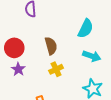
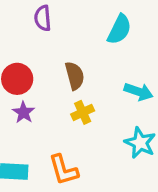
cyan semicircle: (86, 29) -> (119, 29), moved

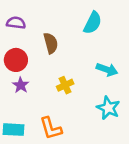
purple semicircle: (43, 18) -> (16, 23), moved, turned 102
brown semicircle: (75, 76) -> (51, 43), moved

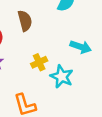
cyan star: (108, 108) -> (62, 77), moved

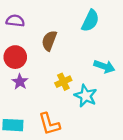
brown semicircle: (25, 21) -> (49, 41), turned -144

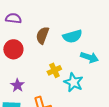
cyan semicircle: (90, 21) -> (72, 36), moved, turned 48
purple star: (20, 82) -> (17, 85), moved

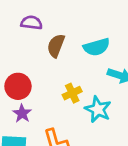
purple semicircle: (13, 18) -> (32, 23), moved
red circle: (13, 49) -> (18, 86), moved

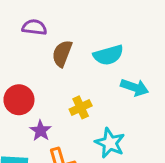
cyan star: (98, 109) -> (110, 143), moved
purple star: (22, 113) -> (41, 131), moved

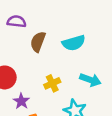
cyan arrow: (135, 87) -> (90, 80), moved

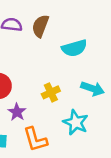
brown semicircle: (38, 42) -> (40, 26), moved

